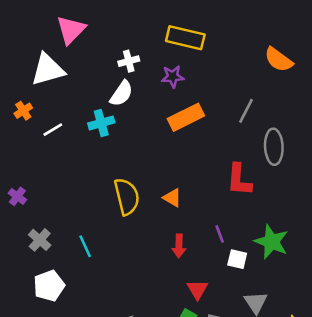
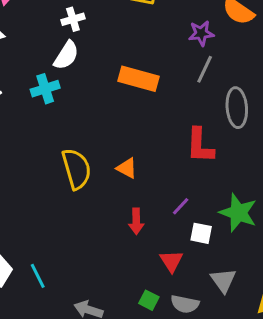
purple star: (173, 77) -> (201, 33), moved
orange rectangle: (186, 117) -> (139, 79), turned 44
purple line: (220, 234) -> (181, 206), turned 66
cyan line: (85, 246) -> (38, 276), moved
red triangle: (197, 289) -> (171, 261), moved

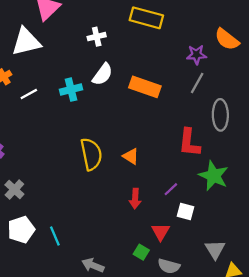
white semicircle: (66, 55) -> (102, 74), moved
green star: (238, 213) -> (214, 176), moved
gray triangle: (223, 280) -> (215, 249), moved
green square: (149, 300) -> (141, 252), moved

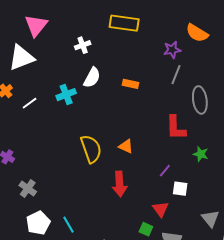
orange rectangle: (145, 87) -> (131, 84), size x0.6
green star: (214, 176) -> (201, 154), size x0.6
red arrow: (135, 199) -> (120, 184), moved, size x1.4

